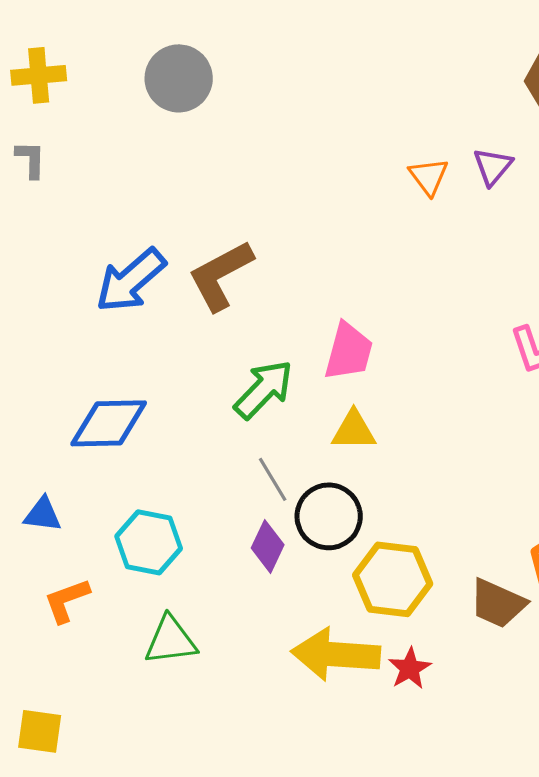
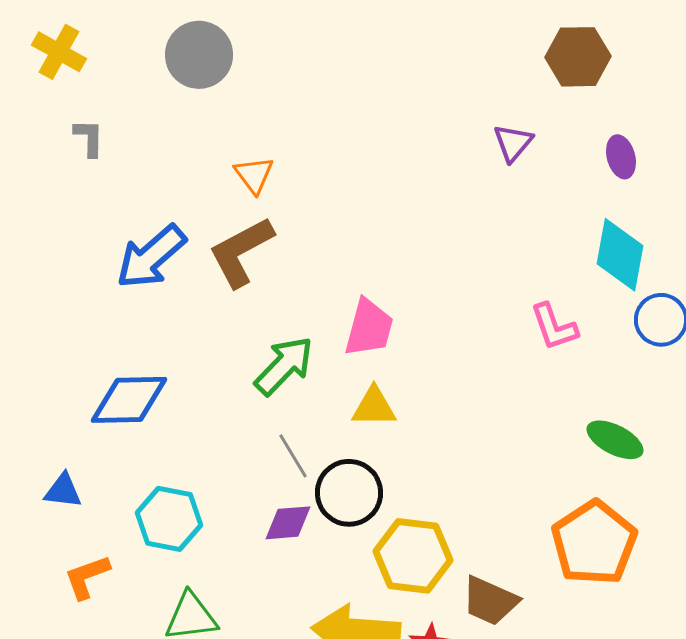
yellow cross: (39, 75) -> (59, 52), turned 34
gray L-shape: (31, 159) -> (89, 138), moved
orange triangle: (429, 176) -> (254, 175), moved
purple diamond: (268, 546) -> (288, 523), turned 60
brown trapezoid: (498, 603) -> (490, 601), moved

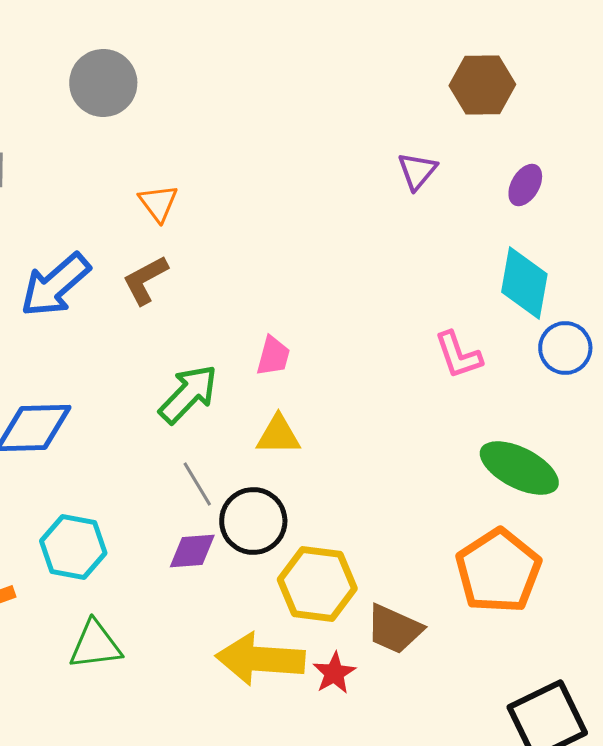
purple ellipse: (621, 157) -> (525, 185), turned 45
brown L-shape: (241, 252) -> (145, 280), size x0.7
pink trapezoid: (369, 328) -> (273, 356), size x0.7
green ellipse: (615, 440) -> (519, 468), size x1.4

